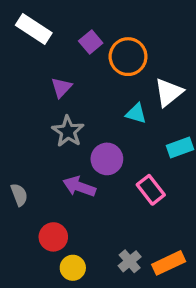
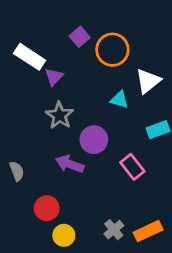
white rectangle: (34, 29) -> (30, 57), moved

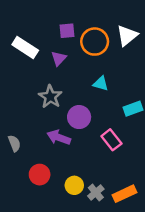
purple square: (80, 37) -> (67, 31), turned 35
purple triangle: (54, 77) -> (59, 58), moved
white triangle: (148, 81) -> (127, 36), moved
yellow circle: (64, 235) -> (74, 185), moved

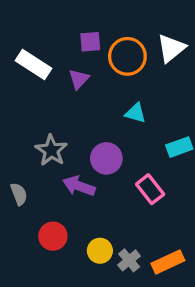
gray star: (50, 97) -> (51, 150), moved

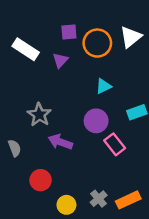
cyan triangle: (136, 113) -> (104, 86), turned -42
purple circle: (106, 158) -> (96, 121), moved
yellow circle: (100, 251) -> (66, 205), moved

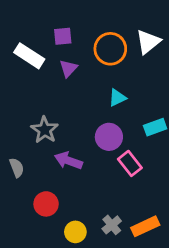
purple square: (69, 32) -> (63, 36), moved

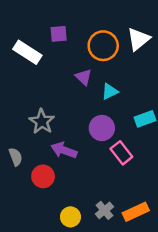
purple triangle: (68, 68) -> (84, 77), moved, turned -30
red circle: (46, 204) -> (43, 176), moved

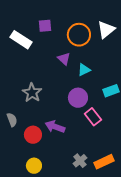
purple arrow: (64, 150) -> (55, 127), moved
yellow circle: (70, 217) -> (34, 166), moved

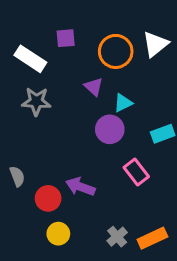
gray star: (32, 93) -> (36, 101), moved, turned -30
purple circle: (78, 98) -> (110, 129), moved
yellow circle: (34, 166) -> (58, 234), moved

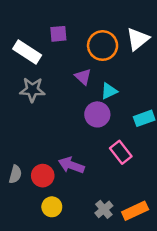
gray semicircle: (17, 176) -> (15, 174), moved, turned 36

